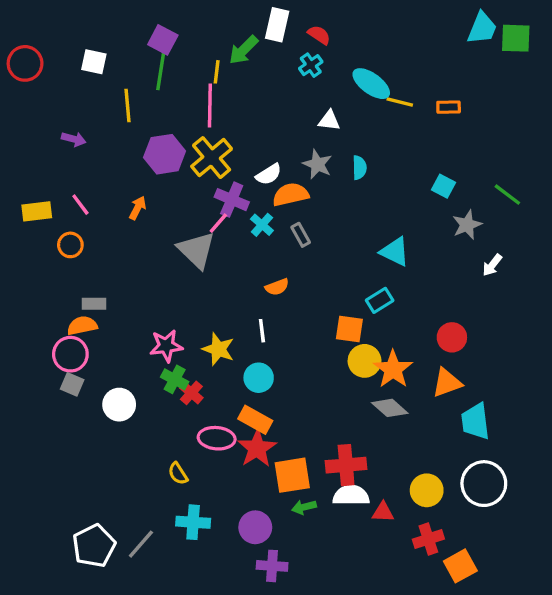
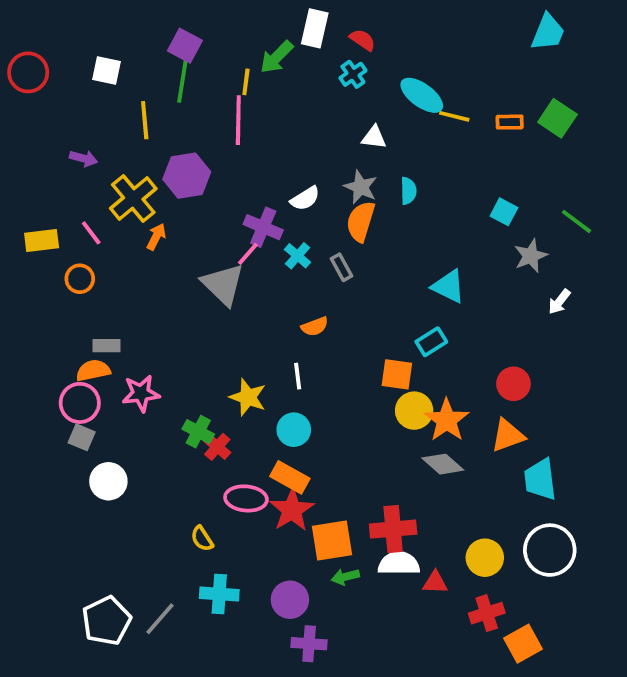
green square: (516, 38) -> (557, 118), moved, turned 32
yellow cross: (212, 158) -> (133, 198), moved
orange semicircle: (291, 195) -> (361, 221), moved, turned -60
pink star: (166, 346) -> (141, 393), moved
white circle: (119, 405) -> (108, 481), moved

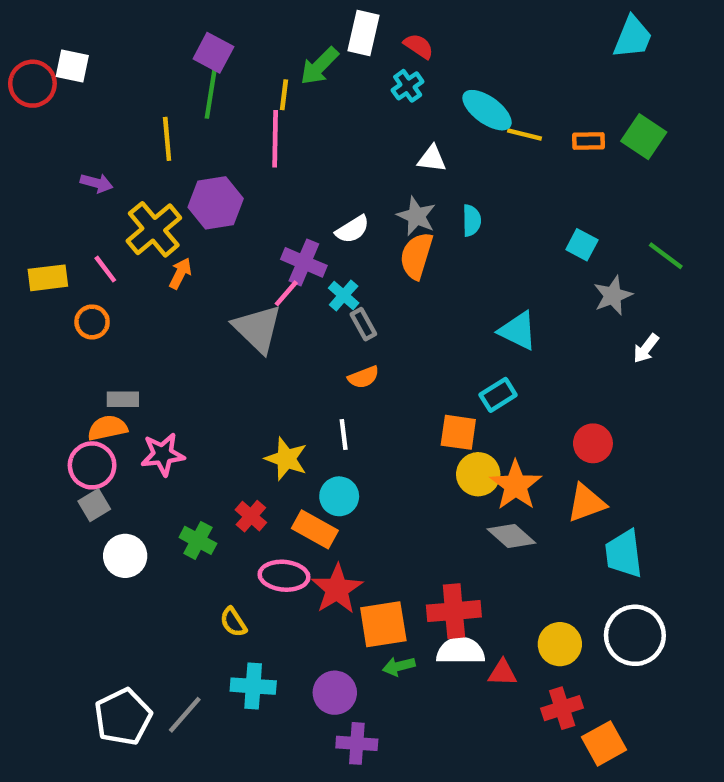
white square: (107, 70) -> (72, 66), moved
gray rectangle: (342, 267) -> (363, 324), moved
green cross: (198, 432) -> (198, 540), moved
gray square: (82, 437) -> (94, 505), turned 36
orange rectangle: (290, 477) -> (315, 529), moved

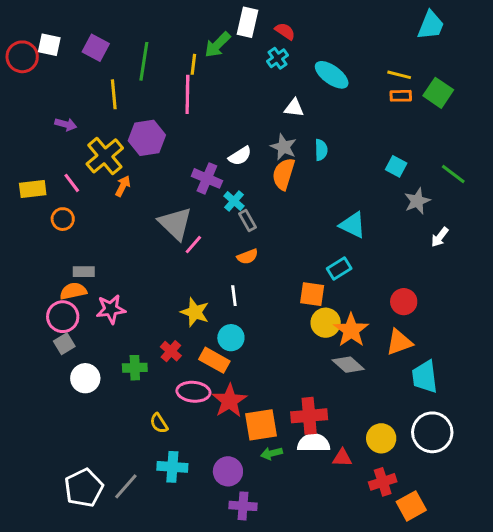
purple square: (213, 53) -> (96, 48), moved
yellow line: (525, 134) -> (399, 75), moved
pink line: (286, 293) -> (193, 245), moved
green cross: (198, 540) -> (135, 368), turned -30

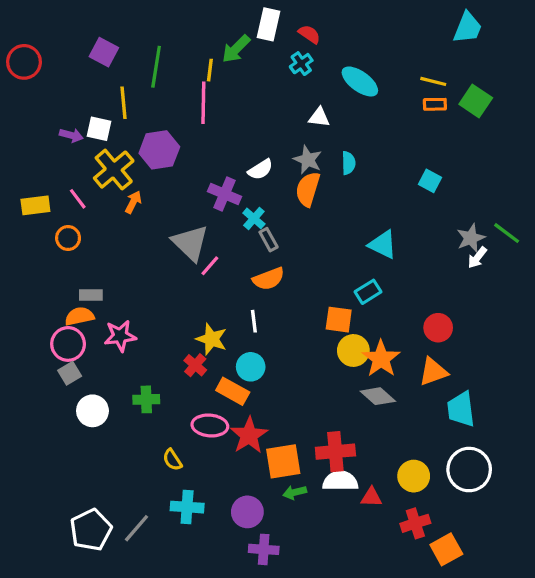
white square: (49, 45) -> (99, 129), moved
green line: (453, 174) -> (507, 233), moved
gray star: (417, 201) -> (471, 238), moved
orange semicircle: (247, 257) -> (269, 279), size x1.4
red cross: (171, 351) -> (195, 365), moved

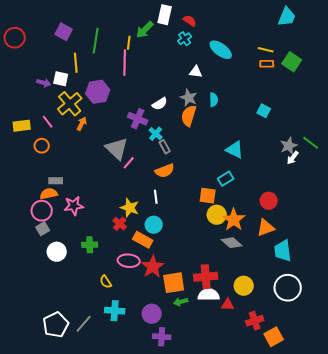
yellow circle: (414, 476) -> (244, 286), moved

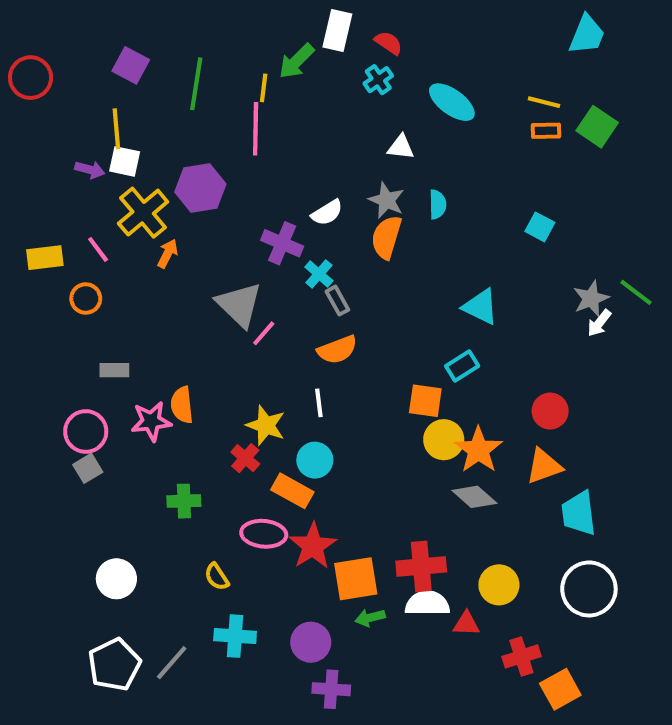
yellow line: (76, 63) -> (116, 129), moved
orange semicircle: (49, 194) -> (182, 405), moved, turned -84
white circle: (57, 252) -> (116, 579), moved

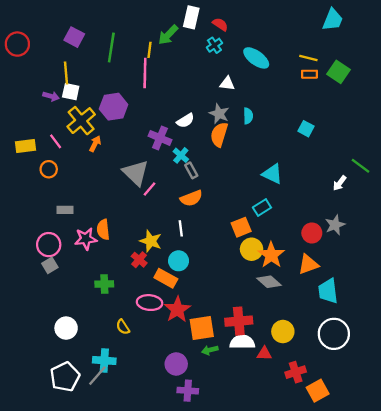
gray star: (591, 299) -> (335, 225), moved
orange square: (425, 401) -> (241, 227), turned -30
cyan cross: (235, 636) -> (104, 361), moved

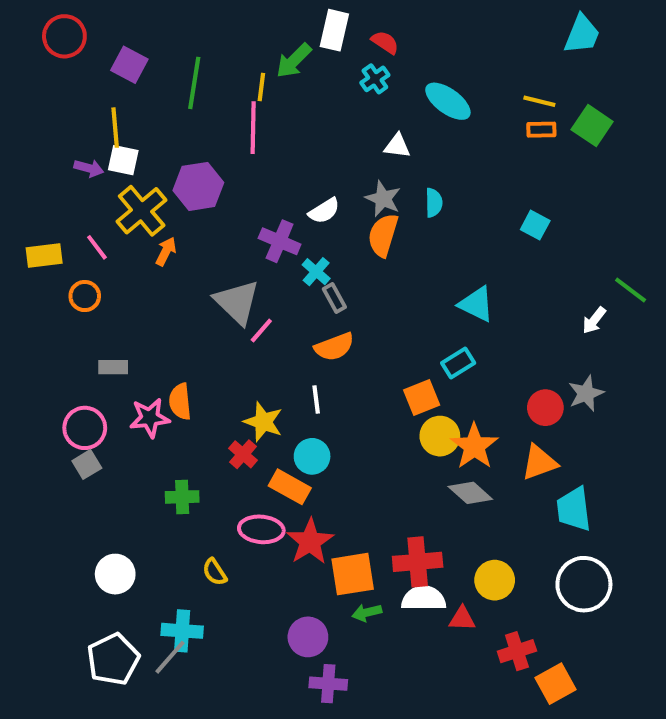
red circle: (17, 44) -> (64, 36), moved

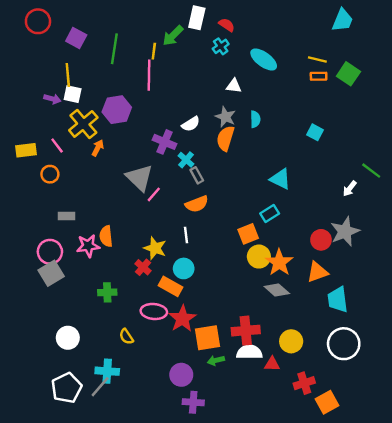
gray star: (586, 393) -> (345, 231), size x1.4
gray square: (87, 464) -> (51, 273), size x1.5

